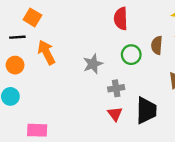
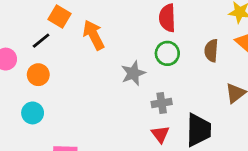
black line: (17, 37) -> (41, 41), turned -35
orange arrow: (46, 52) -> (94, 35), moved
green circle: (131, 55) -> (167, 53), moved

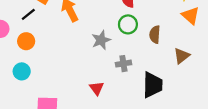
brown semicircle: (211, 51) -> (155, 34), moved
red triangle: (160, 134) -> (97, 88), moved

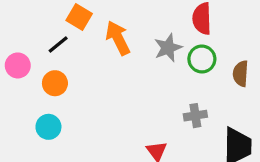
gray star: (101, 40) -> (168, 48), moved

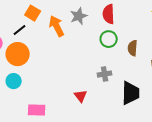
gray star: (168, 48) -> (79, 16), moved
orange circle: (55, 83) -> (18, 54), size x1.5

